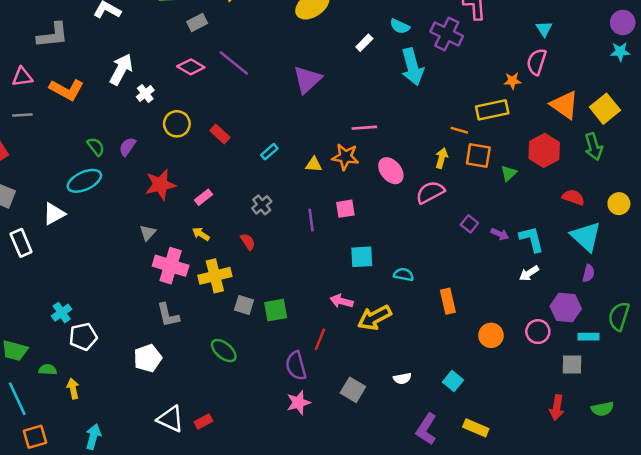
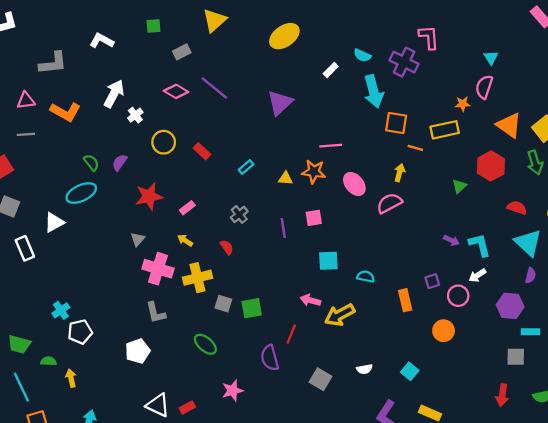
orange square: (478, 156) -> (396, 123), moved
purple square: (469, 224) -> (432, 281), moved, turned 35
pink circle: (538, 332) -> (458, 296), moved
pink star: (298, 402) -> (232, 391), moved

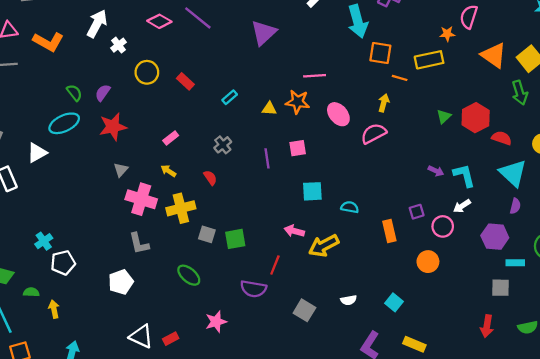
red hexagon: (491, 166) -> (476, 118), moved
red star: (149, 196) -> (113, 127), moved
purple semicircle: (270, 358) -> (253, 289), turned -65

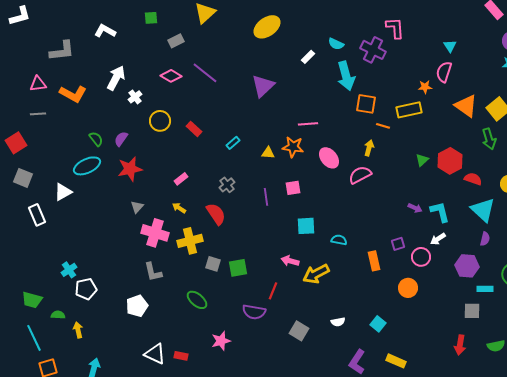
red semicircle: (210, 178) -> (216, 214), size x1.6
red rectangle: (171, 339) -> (181, 356), turned 40

